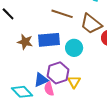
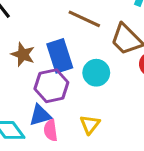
blue rectangle: (49, 40) -> (60, 56), turned 70
purple hexagon: (58, 73) -> (51, 86), moved

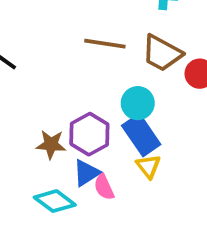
brown star: (23, 54) -> (51, 144), moved
blue rectangle: (60, 56) -> (141, 135), moved

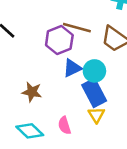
purple hexagon: (89, 134) -> (59, 40), moved
blue triangle: (86, 173) -> (72, 68), moved

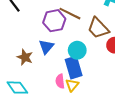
blue triangle: (72, 68) -> (46, 47), moved, turned -35
pink semicircle: (64, 125) -> (60, 81), moved

